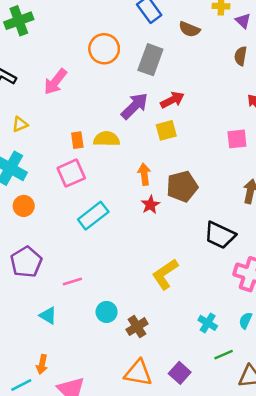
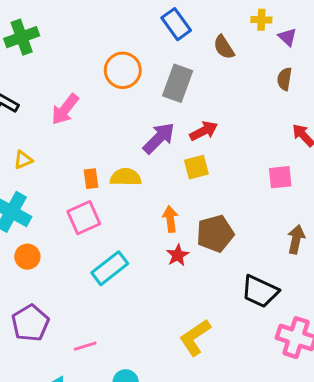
brown semicircle: (189, 29) -> (224, 47), turned 35

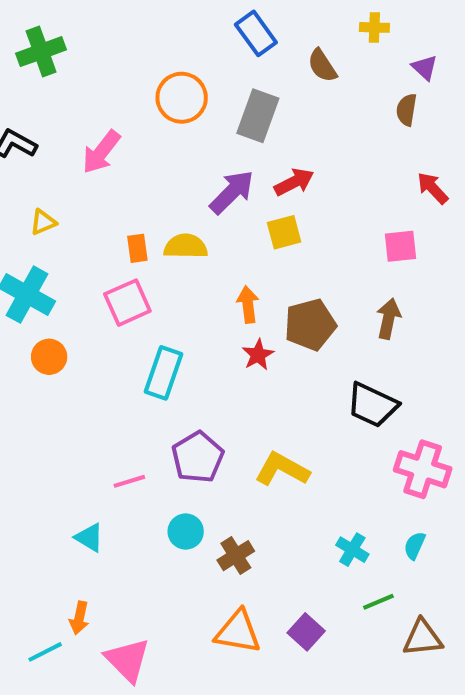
purple triangle: (287, 37) -> (425, 68), moved
brown arrow: (296, 239) -> (388, 319), moved
cyan rectangle: (110, 268) -> (164, 373), turned -33
purple pentagon: (30, 323) -> (198, 457), moved
yellow L-shape: (195, 338) -> (282, 469), turned 63

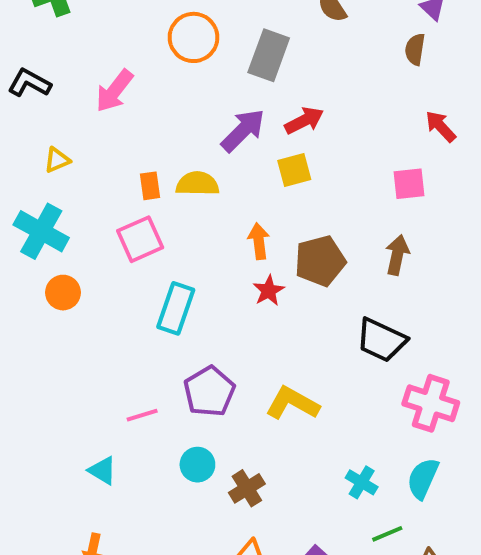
cyan semicircle: (415, 546) -> (423, 478), size x1.5

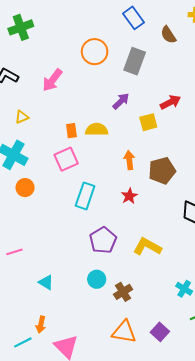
red arrow: (304, 121) -> (170, 102), moved
purple arrow: (243, 130) -> (121, 101), size x0.7
red star: (269, 291) -> (129, 196), moved
pink line: (142, 415) -> (14, 252), moved

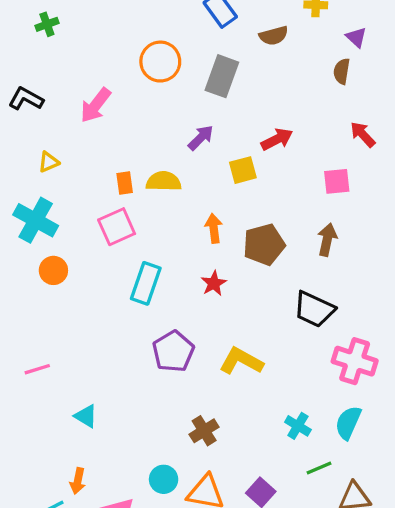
green cross: (21, 27) -> (47, 24), size x0.6
brown semicircle: (168, 35) -> (274, 36), turned -72
cyan circle: (97, 279) -> (164, 479), moved

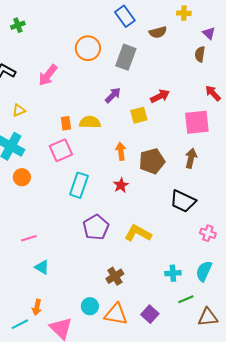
pink square: (337, 181) -> (197, 122), size x1.5
pink cross: (355, 361) -> (208, 233), size x0.6
pink line: (37, 369) -> (29, 238), moved
cyan cross: (298, 426) -> (173, 273), turned -35

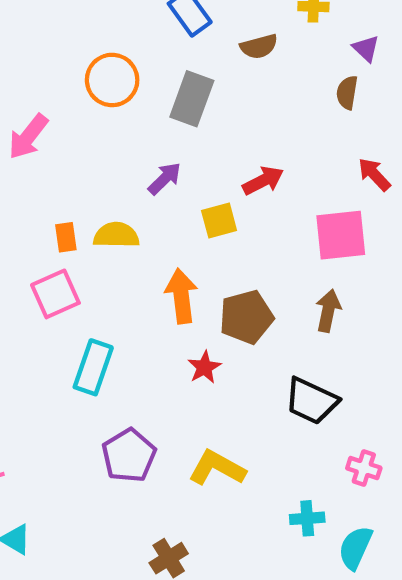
orange arrow: (121, 151) -> (181, 296), size x1.4
red star: (121, 185) -> (204, 367), moved
cyan cross: (173, 273) -> (307, 518), moved

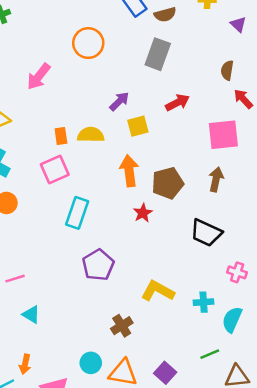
brown semicircle: (259, 46) -> (165, 15), moved
brown semicircle: (347, 93) -> (227, 70), moved
gray rectangle: (192, 99) -> (158, 54), moved
yellow square: (219, 221) -> (138, 126), moved
yellow L-shape: (217, 468) -> (158, 291), moved

